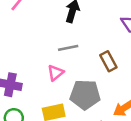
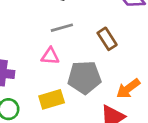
pink triangle: (56, 73) -> (50, 56), turned 48

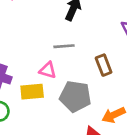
yellow rectangle: (52, 99) -> (32, 92), moved

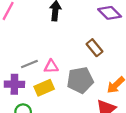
gray line: (64, 46) -> (29, 64), moved

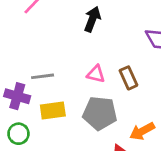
pink triangle: (51, 66) -> (96, 74), moved

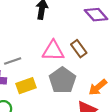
pink triangle: (96, 74) -> (53, 51), size x1.5
gray pentagon: (100, 113) -> (62, 80), turned -30

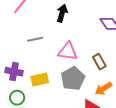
brown rectangle: (79, 49) -> (99, 62), moved
gray line: (13, 61) -> (35, 39), moved

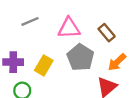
yellow rectangle: (40, 79) -> (44, 65), turned -36

